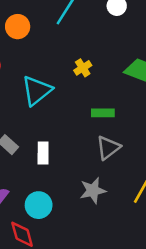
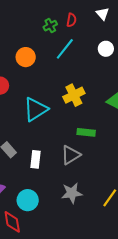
yellow cross: (83, 68) -> (74, 95), size x1.5
gray triangle: (108, 148) -> (71, 155), moved

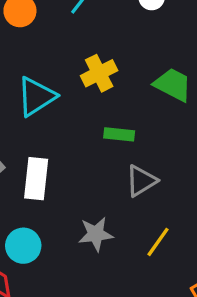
gray triangle: (71, 155) -> (141, 181), moved
white rectangle: (36, 159) -> (36, 179), size x1.4

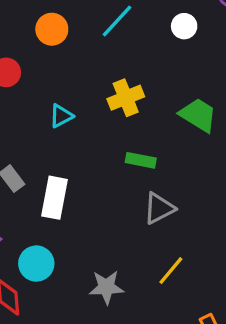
cyan triangle: (36, 97) -> (61, 116), size x0.6
gray star: (96, 234) -> (106, 287), moved

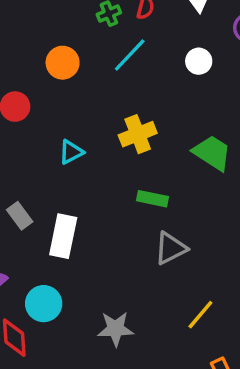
yellow line: (171, 271) -> (200, 315), moved

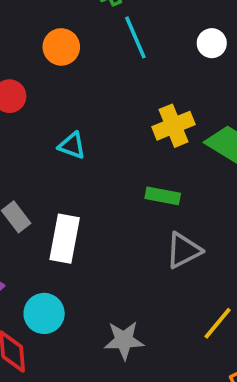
cyan line: (130, 55) -> (135, 37), turned -66
yellow cross: (138, 134) -> (173, 126), moved
cyan triangle: (71, 152) -> (72, 146), turned 48

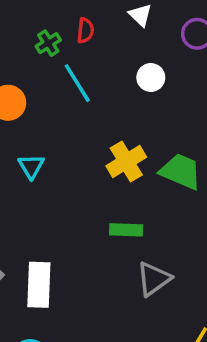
cyan triangle: (72, 146) -> (31, 166), moved, turned 48

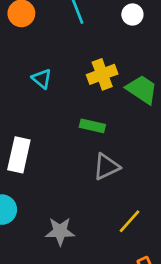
cyan triangle: (31, 166) -> (42, 79), moved, turned -30

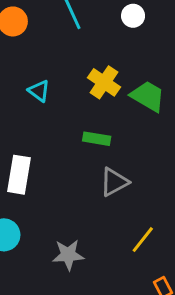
yellow cross: (102, 74) -> (104, 82), turned -32

